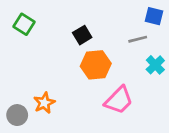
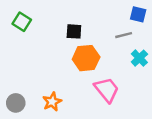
black square: (82, 35) -> (74, 31), turned 35
pink trapezoid: (119, 100) -> (107, 90), turned -84
orange star: (44, 103) -> (52, 102), moved

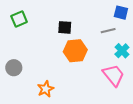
green square: (22, 22) -> (19, 19), turned 35
pink trapezoid: (107, 90) -> (113, 75), moved
gray circle: (16, 103) -> (14, 68), moved

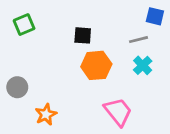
cyan cross: (122, 51) -> (143, 65), moved
pink trapezoid: (113, 75) -> (118, 112), moved
orange star: (46, 89) -> (46, 114), moved

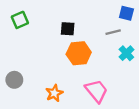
cyan cross: (143, 65) -> (126, 53), moved
gray circle: (17, 87) -> (14, 80), moved
orange star: (46, 114) -> (54, 93), moved

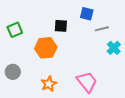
blue square: (126, 13) -> (87, 14), moved
green square: (20, 20) -> (15, 30), moved
orange hexagon: (79, 53) -> (46, 48), moved

